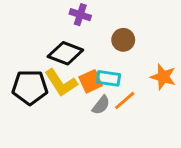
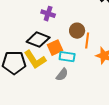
orange square: (91, 81) -> (55, 48), moved
orange line: (125, 101) -> (87, 41), moved, turned -42

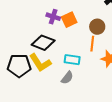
brown circle: (77, 31) -> (97, 27), moved
orange square: (55, 48) -> (69, 20), moved

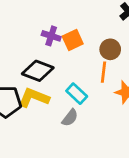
cyan rectangle: (72, 60) -> (77, 94), turned 35
yellow L-shape: (40, 63) -> (34, 98), turned 145

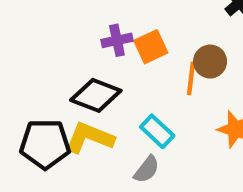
purple cross: (51, 36) -> (117, 40), turned -30
orange line: (103, 72) -> (191, 78), moved

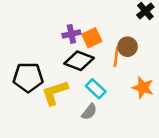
black diamond: (96, 95) -> (79, 61), moved
yellow L-shape: (89, 138) -> (55, 93), turned -40
black pentagon: (45, 144) -> (28, 77), moved

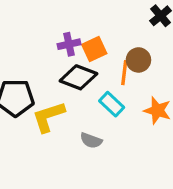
cyan rectangle: (96, 89) -> (112, 104), moved
gray semicircle: (89, 112) -> (91, 140), turned 72

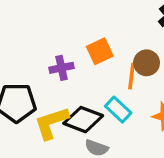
purple cross: (69, 44) -> (61, 68), moved
black diamond: (78, 77) -> (83, 120), moved

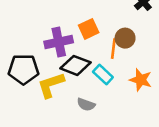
purple cross: (61, 68) -> (59, 42), size x1.5
black diamond: (83, 120) -> (76, 65), moved

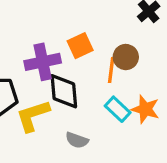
black diamond: (76, 65) -> (64, 91), turned 64
cyan rectangle: (103, 75) -> (118, 109), moved

